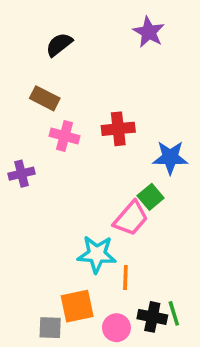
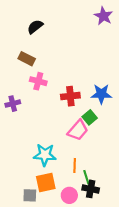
purple star: (149, 32) -> (103, 16), moved
red cross: (118, 129) -> (70, 96), moved
cyan star: (97, 254) -> (45, 155), moved
green line: (174, 313) -> (86, 177), moved

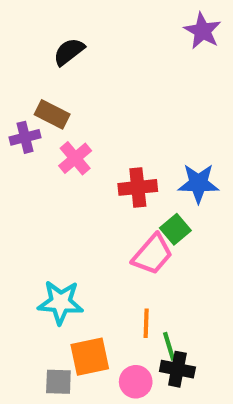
pink cross: (38, 81) -> (75, 158), turned 35
purple cross: (13, 104) -> (25, 137), moved
cyan star: (45, 155) -> (61, 302), moved

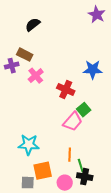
blue star: (198, 183) -> (93, 70), moved
red cross: (138, 187) -> (66, 90), turned 30

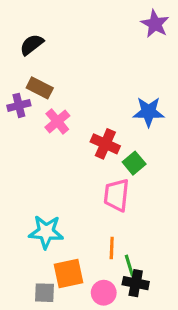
black semicircle: (33, 25) -> (32, 45), moved
green square: (84, 110) -> (134, 163), moved
pink trapezoid: (73, 122) -> (117, 195), turned 145

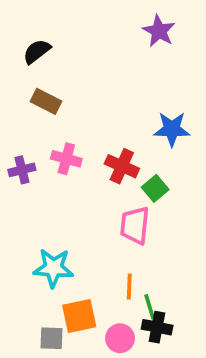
purple star: (155, 24) -> (159, 31), moved
purple cross: (19, 105) -> (22, 170), moved
pink cross: (57, 121) -> (66, 159), moved, turned -35

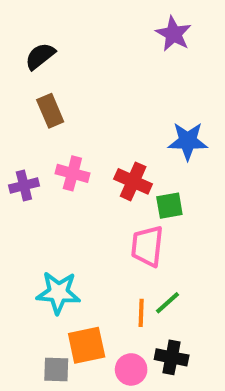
brown rectangle: (46, 101) -> (50, 111), turned 40
green square: (155, 188) -> (169, 206), turned 30
green line: (150, 307) -> (167, 303), moved, turned 65

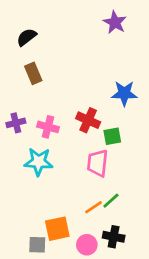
pink cross: (72, 173) -> (48, 127), moved
cyan star: (58, 293) -> (39, 162), moved
orange line: (141, 313) -> (94, 207), turned 54

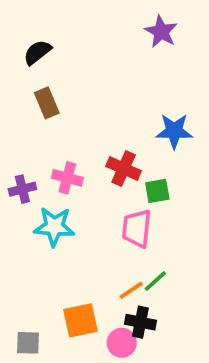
purple cross: (16, 123) -> (22, 189), moved
black cross: (114, 237) -> (140, 322), moved
gray square: (37, 245) -> (28, 343), moved

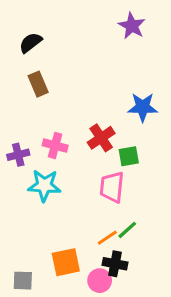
red cross: (124, 168) -> (101, 138), turned 32

